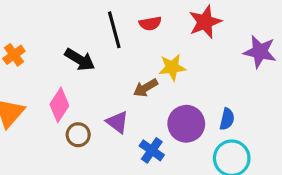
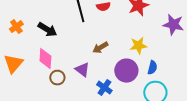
black arrow: (80, 60) -> (47, 30), moved
yellow star: (172, 67) -> (138, 46), moved
pink diamond: (59, 105) -> (45, 59), turned -30

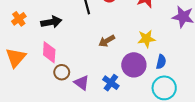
black arrow: (47, 30) -> (51, 22), turned -42
purple triangle: (82, 70) -> (82, 83), moved

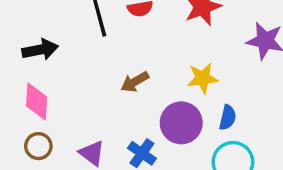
brown circle: (62, 72) -> (38, 146), moved

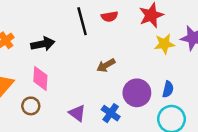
yellow star: (203, 78) -> (164, 44), moved
brown circle: (38, 146) -> (31, 106), moved

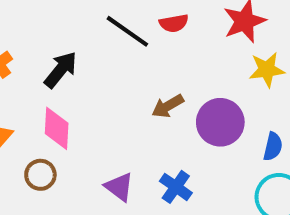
black line: (82, 21) -> (127, 31), turned -40
black arrow: (43, 44) -> (61, 70), turned -40
purple circle: (137, 93) -> (220, 122), moved

